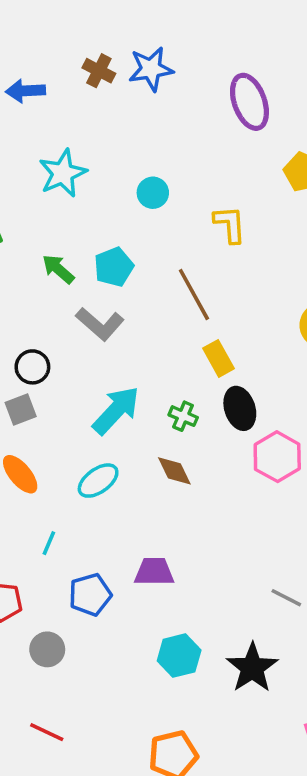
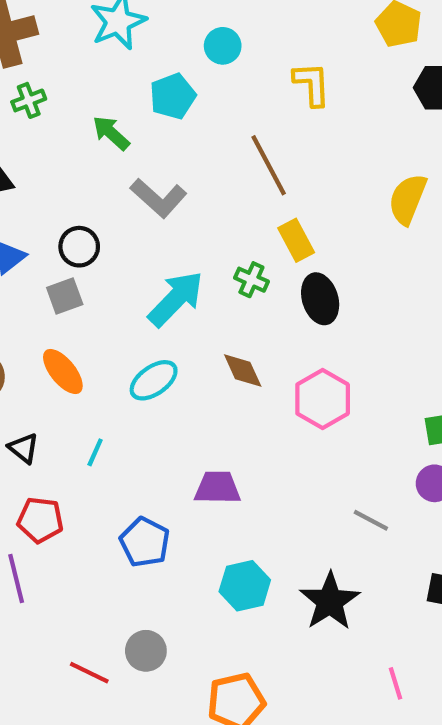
cyan pentagon: (114, 267) -> (173, 96), moved
green cross: (183, 416) -> (251, 280), moved
pink hexagon: (277, 457) -> (323, 399), moved
blue pentagon: (90, 595) -> (145, 542), moved, turned -30
gray circle: (47, 649) -> (146, 651), moved

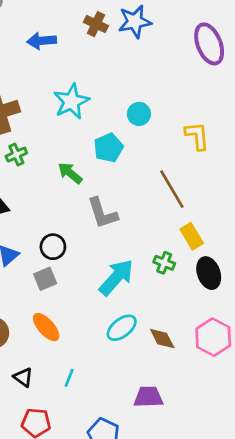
gray L-shape: (159, 198) -> (102, 213), turned 33
brown diamond: (243, 370) -> (162, 339), moved
cyan ellipse: (154, 380) -> (122, 328), moved

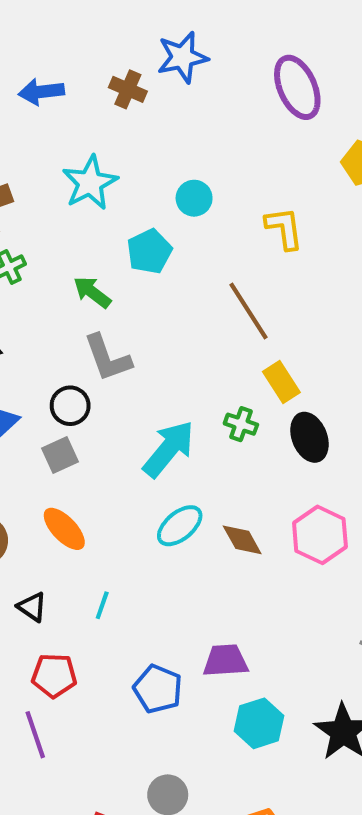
brown cross: (96, 24) -> (128, 89), moved
gray L-shape: (102, 213) -> (108, 358), moved
purple trapezoid: (148, 397) -> (226, 661), moved

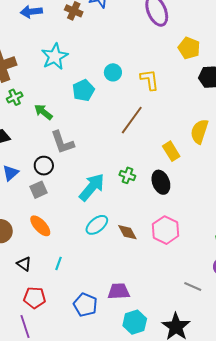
cyan circle: (194, 198) -> (113, 72), moved
green arrow: (92, 292) -> (43, 112), moved
brown line: (249, 311) -> (132, 120), turned 68
yellow rectangle: (281, 382) -> (171, 151), moved

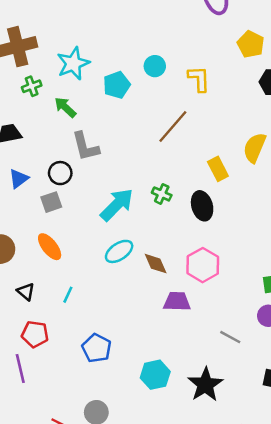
cyan star: (55, 56) -> (73, 63), moved
purple trapezoid: (119, 291) -> (177, 301), moved

